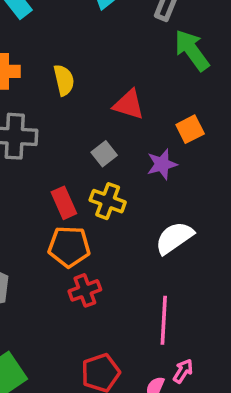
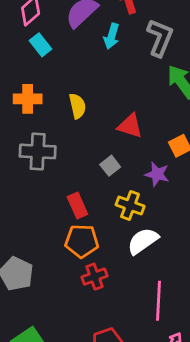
purple star: (162, 164) -> (157, 174), turned 30
yellow cross: (108, 201) -> (130, 205), moved
white semicircle: (174, 238) -> (143, 241), moved

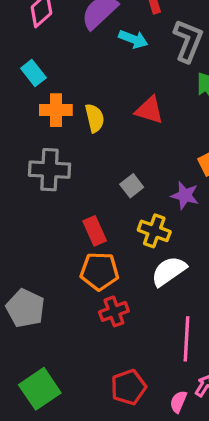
cyan arrow: (112, 36) -> (133, 39), turned -85
cyan rectangle: (40, 45) -> (33, 73), moved
orange cross: (28, 99) -> (56, 110), moved
red triangle: (130, 126) -> (149, 110), moved

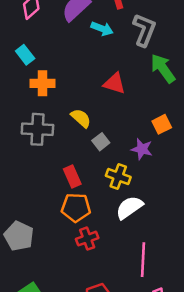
yellow semicircle: (95, 118) -> (81, 118), moved, turned -35

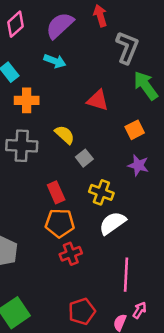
cyan arrow: (102, 29) -> (55, 61), moved
orange square: (162, 124) -> (135, 130), moved
purple star: (142, 149) -> (138, 165), moved

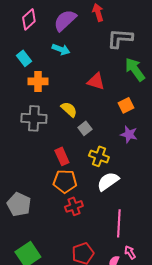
gray L-shape: (127, 48) -> (120, 38), turned -108
pink arrow: (139, 310) -> (130, 252), turned -64

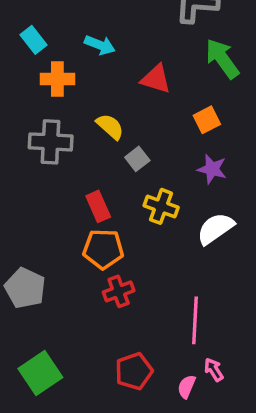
cyan arrow: (61, 49) -> (100, 45), moved
white semicircle: (108, 181) -> (215, 229), moved

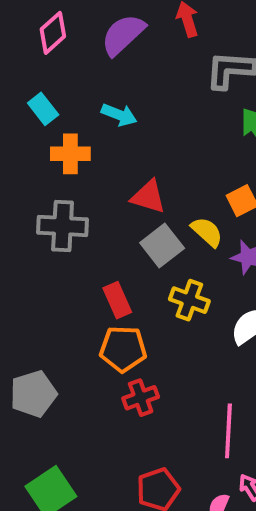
red triangle: (156, 79) -> (148, 197), moved
yellow semicircle: (110, 127) -> (207, 232), moved
gray square: (137, 159) -> (162, 245), size x1.5
gray pentagon: (25, 288) -> (33, 394), turned 30

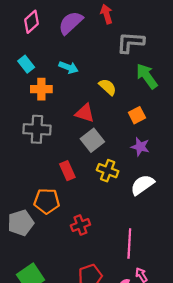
yellow semicircle: (207, 232) -> (108, 87), moved
orange pentagon: (123, 349) -> (47, 201), moved

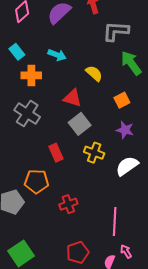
gray cross: (37, 129) -> (27, 114), turned 30

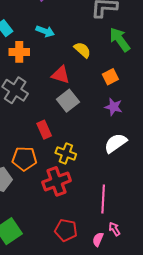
yellow cross: (94, 153) -> (66, 153), moved
red cross: (68, 204) -> (57, 181), size x1.5
red pentagon: (78, 252) -> (66, 230), turned 30

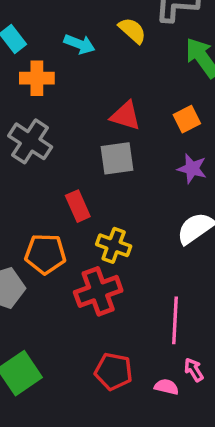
yellow semicircle: (82, 50) -> (132, 30), moved
red triangle: (61, 75) -> (126, 116), moved
gray square: (68, 101) -> (117, 158), turned 30
pink semicircle: (98, 239) -> (166, 387), turned 80

